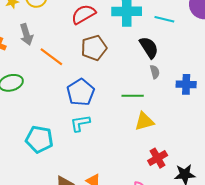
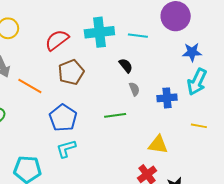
black semicircle: (149, 48) -> (126, 66), size x0.7
yellow triangle: (144, 121) -> (158, 145), moved, turned 30

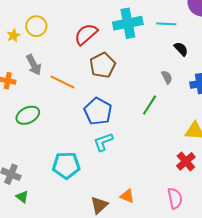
black semicircle: (126, 66) -> (181, 49), moved
green line: (115, 115) -> (150, 105), turned -45

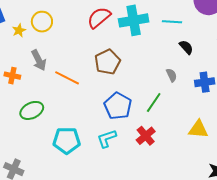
red semicircle: (86, 34) -> (99, 18), moved
blue pentagon: (98, 111) -> (118, 106), moved
red cross: (186, 161) -> (146, 136), moved
cyan pentagon: (66, 165) -> (67, 140), moved

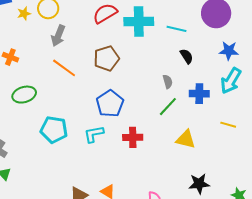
gray arrow: (39, 60) -> (58, 36), moved, turned 40
green line: (154, 103) -> (168, 107), moved
red cross: (146, 136) -> (133, 137), turned 30

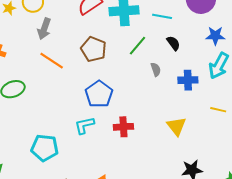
brown pentagon: (106, 58) -> (93, 49), turned -30
green line: (168, 107) -> (137, 46), moved
cyan pentagon: (54, 130) -> (45, 148), moved
yellow triangle: (186, 139) -> (176, 126), turned 40

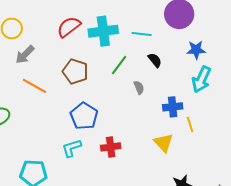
gray arrow: (44, 29) -> (25, 55), turned 30
blue cross: (188, 80) -> (173, 107), moved
yellow line: (218, 110) -> (190, 125), moved, turned 63

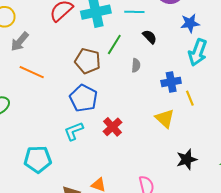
brown pentagon: (75, 72) -> (88, 61), moved
gray semicircle: (139, 87) -> (136, 65), turned 32
red cross: (111, 147) -> (112, 127), turned -30

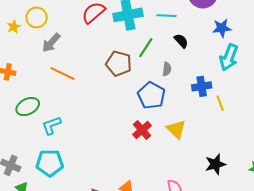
blue pentagon: (84, 98) -> (151, 95), moved
yellow triangle: (165, 118) -> (176, 129), moved
cyan L-shape: (74, 131) -> (52, 125), moved
cyan pentagon: (38, 159) -> (50, 163), moved

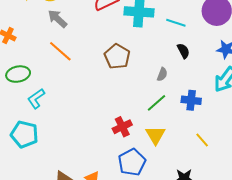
gray arrow: (51, 43) -> (57, 19), turned 75
green line: (146, 48) -> (157, 103), moved
blue pentagon: (151, 95) -> (132, 162), moved
yellow line: (220, 103) -> (202, 140), moved, turned -35
cyan L-shape: (52, 125) -> (36, 99), turned -30

